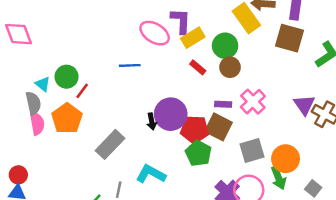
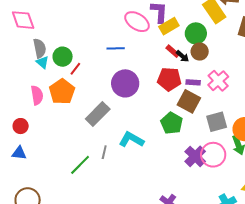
gray semicircle: (33, 103) -> (40, 48), moved
purple circle: (171, 114) -> (125, 83), moved
black arrow: (152, 121) -> (183, 56), moved, turned -40
red pentagon: (195, 129) -> (169, 79), moved
red circle: (18, 175) -> (21, 126), moved

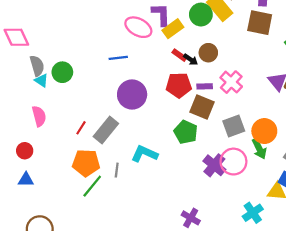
green circle: (196, 33) -> (201, 15), moved
red line: (75, 69) -> (81, 128), moved
orange pentagon: (62, 92) -> (86, 163), moved, turned -30

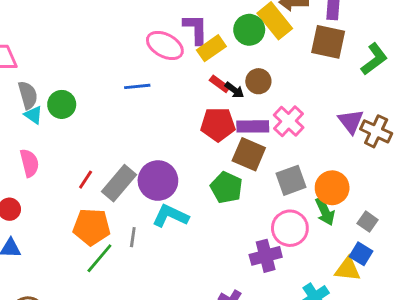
purple rectangle: (205, 86) -> (253, 126), size x1.5
purple circle: (132, 95) -> (158, 181), moved
purple cross: (214, 165) -> (266, 256), moved, turned 35

